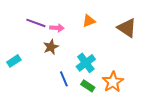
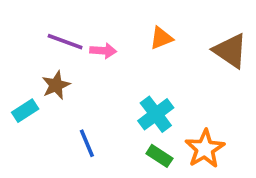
brown star: (51, 47) -> (56, 85), moved
blue line: (64, 79) -> (87, 143), moved

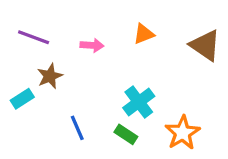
purple line: (65, 42) -> (34, 37), moved
green rectangle: (159, 156) -> (126, 134), moved

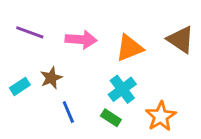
orange triangle: (144, 34) -> (129, 48), moved, size x1.5
pink arrow: (92, 45) -> (81, 39), size x1.5
brown star: (50, 76) -> (51, 78), moved

